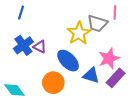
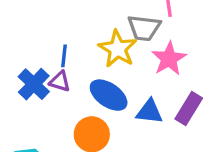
blue line: (21, 13) -> (64, 56), moved
pink star: (109, 58) -> (169, 59), moved

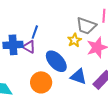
yellow star: (118, 49) -> (74, 40), moved, size x0.6
blue cross: (34, 84) -> (13, 45), turned 30

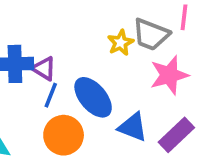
blue line: (35, 32) -> (51, 95), moved
yellow star: (74, 40) -> (121, 43), moved

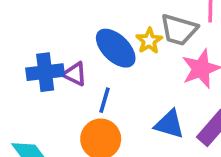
blue line: (51, 95) -> (104, 100), moved
blue ellipse: (93, 97) -> (116, 48), moved

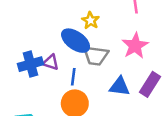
gray trapezoid: (179, 30) -> (96, 55), moved
yellow star: (149, 41) -> (90, 20), moved

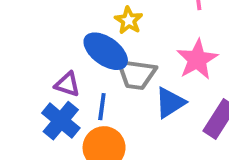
blue cross: (31, 64) -> (61, 121), moved, turned -35
blue triangle: (120, 86) -> (170, 103), moved, turned -40

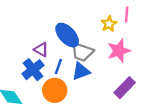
yellow star: (129, 20) -> (109, 24), moved
blue triangle: (170, 103) -> (81, 71), moved

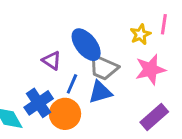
blue cross: (33, 70) -> (39, 103), moved

